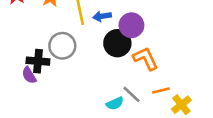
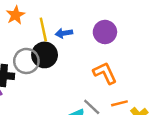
purple circle: (131, 25) -> (105, 32), moved
black circle: (117, 43) -> (45, 55), moved

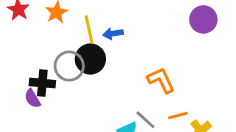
purple circle: (105, 32) -> (203, 19), moved

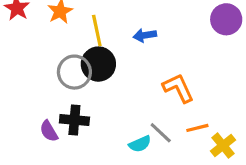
blue arrow: (113, 34) -> (145, 35), moved
black cross: (42, 83) -> (74, 120), moved
purple semicircle: (32, 99) -> (49, 131), moved

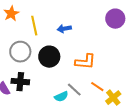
black circle: (98, 64) -> (49, 57), moved
orange L-shape: (178, 88) -> (85, 62), turned 120
orange line: (197, 128) -> (97, 87), turned 48

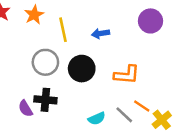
purple circle: (115, 19) -> (151, 21), moved
gray line: (74, 90) -> (124, 115), moved

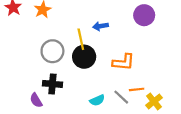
yellow line: (63, 30) -> (81, 39), moved
orange line: (142, 106) -> (137, 89), turned -40
purple semicircle: (25, 109) -> (36, 100), moved

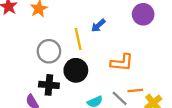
blue arrow: (100, 26) -> (98, 26), turned -32
black circle: (84, 57) -> (76, 70), moved

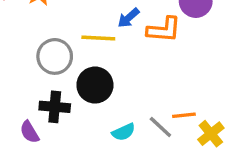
yellow line: (78, 39) -> (98, 38), turned -75
orange L-shape: (122, 62) -> (164, 30), moved

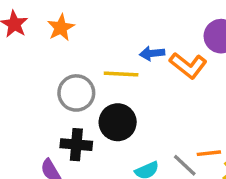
blue arrow: (129, 18) -> (152, 53), turned 35
orange L-shape: (164, 30) -> (188, 65), turned 33

